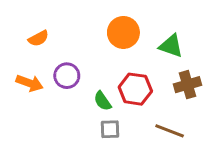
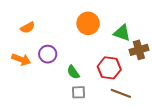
brown cross: (187, 85) -> (139, 50), moved
red hexagon: (135, 89) -> (109, 68), moved

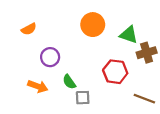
orange arrow: (21, 59) -> (38, 86), moved
green semicircle: (73, 72) -> (69, 82), moved
brown line: (121, 93) -> (144, 99), moved

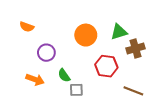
orange circle: (93, 25) -> (86, 35), moved
orange semicircle: (29, 29) -> (27, 27), turned 48
green triangle: (129, 35) -> (119, 32), turned -36

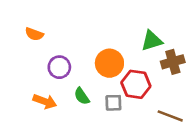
orange circle: (86, 35) -> (109, 63), moved
gray square: (76, 90) -> (113, 103), moved

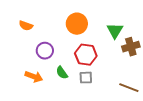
green triangle: (152, 41) -> (115, 31), turned -42
orange circle: (109, 63) -> (77, 24), moved
red hexagon: (136, 84) -> (86, 55), moved

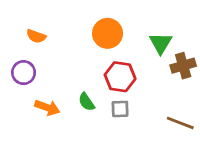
purple circle: (45, 51) -> (24, 73), moved

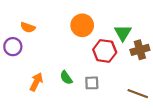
purple circle: (24, 73) -> (13, 47), moved
red hexagon: (120, 77) -> (105, 51), moved
orange arrow: (47, 108) -> (36, 82), turned -84

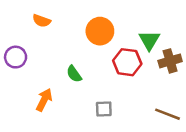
orange semicircle: (28, 27) -> (42, 21), moved
green semicircle: (66, 78) -> (74, 74), moved
gray square: (92, 83) -> (104, 109), moved

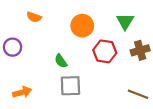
green triangle: (149, 40) -> (125, 21), moved
orange arrow: (44, 100) -> (22, 92), moved, turned 48
gray square: (104, 109) -> (70, 86), moved, size x1.5

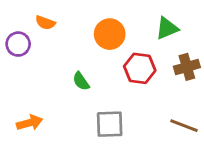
green triangle: (125, 21) -> (167, 28), turned 36
purple circle: (13, 47) -> (18, 44), moved
gray square: (70, 86) -> (110, 124), moved

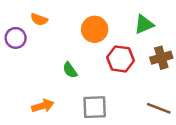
orange arrow: (30, 123) -> (43, 106), moved

